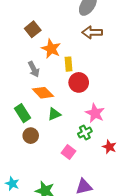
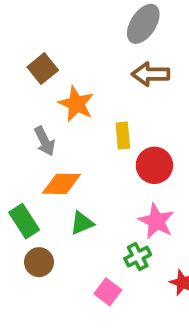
yellow rectangle: (68, 64) -> (123, 136), moved
red circle: (79, 82) -> (154, 165), moved
orange diamond: (43, 93) -> (61, 184), turned -45

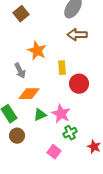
brown square: (43, 69) -> (21, 14), moved
pink star: (156, 221) -> (61, 114), moved

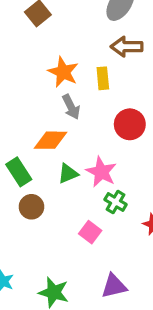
yellow rectangle: (62, 68) -> (103, 78), moved
gray arrow: (20, 71) -> (71, 107), moved
green cross: (70, 133) -> (116, 202), turned -32

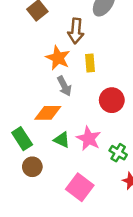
brown arrow: (127, 47) -> (76, 31), moved, turned -85
green triangle: (68, 173) -> (62, 140), turned 48
green cross: (116, 202) -> (118, 153), moved
pink square: (90, 232) -> (80, 187), size x1.5

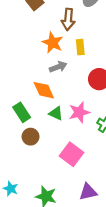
gray arrow: (64, 86) -> (58, 67), turned -84
orange diamond: (48, 113) -> (44, 90), turned 65
pink star: (89, 139) -> (79, 112), turned 30

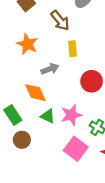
brown arrow: (68, 19) -> (60, 21), turned -45
orange star: (53, 43) -> (27, 44), moved
pink square: (71, 154) -> (76, 149), moved

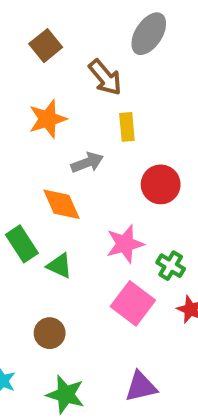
orange star: (27, 44) -> (48, 119), turned 30
green triangle: (48, 116) -> (60, 266), moved
brown circle: (22, 140) -> (50, 333), moved

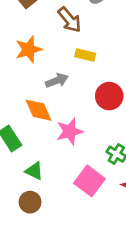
yellow rectangle: (127, 127) -> (85, 55), turned -72
pink star: (125, 244) -> (70, 131), moved
green triangle: (60, 266) -> (34, 171), moved

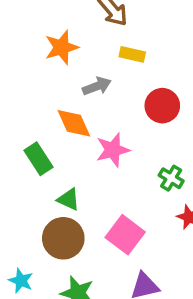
pink square: (89, 181) -> (125, 235), moved
brown circle: (30, 202) -> (63, 238), size x1.5

